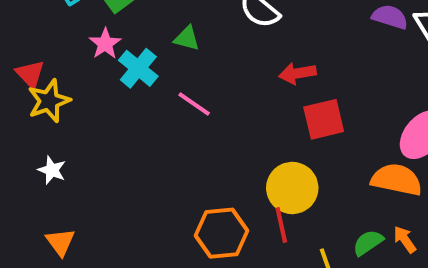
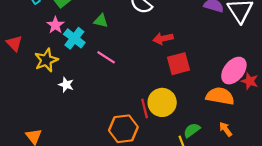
yellow star: (49, 101) -> (46, 60), moved
white star: (52, 170) -> (66, 85), moved
red line: (281, 225) -> (145, 108), moved
green semicircle: (368, 243) -> (192, 130), moved

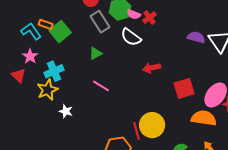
green triangle: (101, 21) -> (96, 53), turned -40
pink star: (55, 25) -> (30, 56), moved
cyan cross: (74, 38) -> (54, 71), moved, turned 30
red square: (178, 64) -> (184, 88), moved

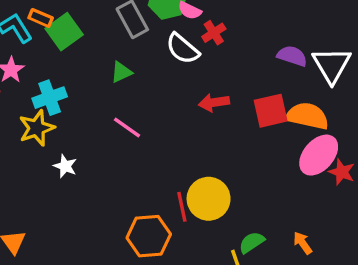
red cross: (149, 18) -> (214, 33), moved
red square: (184, 88) -> (271, 111), moved
orange semicircle: (204, 118) -> (307, 116), moved

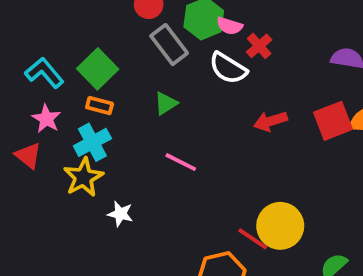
orange rectangle: (41, 18) -> (100, 106), moved
red line: (182, 207) -> (253, 239), turned -36

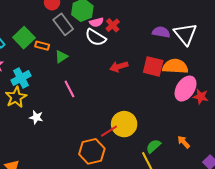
pink semicircle: (230, 26) -> (96, 22), moved, turned -32
orange rectangle: (100, 106) -> (42, 46), moved
red square: (333, 121) -> (153, 66), turned 35
pink line: (181, 162) -> (69, 89), turned 36
red line: (253, 239) -> (109, 131), turned -66

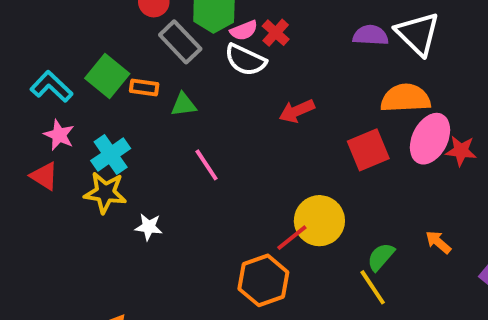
green triangle: (61, 57) -> (184, 105), turned 32
red square: (153, 66) -> (368, 150), moved, turned -30
yellow star: (16, 97) -> (105, 193), turned -30

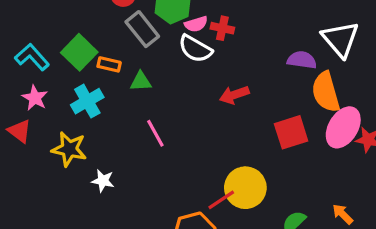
red cross: (276, 33) -> (222, 28), turned -35
purple semicircle: (371, 35) -> (302, 60), moved
orange semicircle: (406, 98) -> (326, 92), turned -108
cyan cross: (111, 155) -> (87, 101), moved

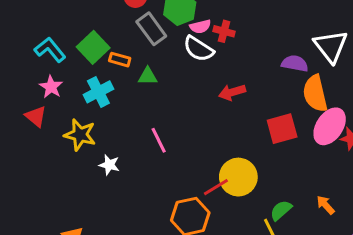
pink line: (155, 133) -> (159, 140), moved

